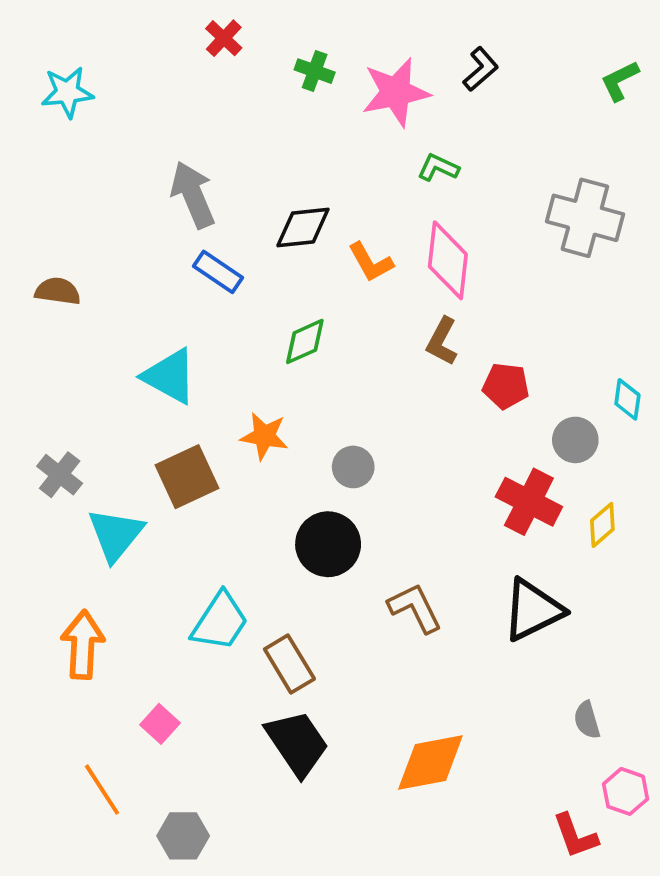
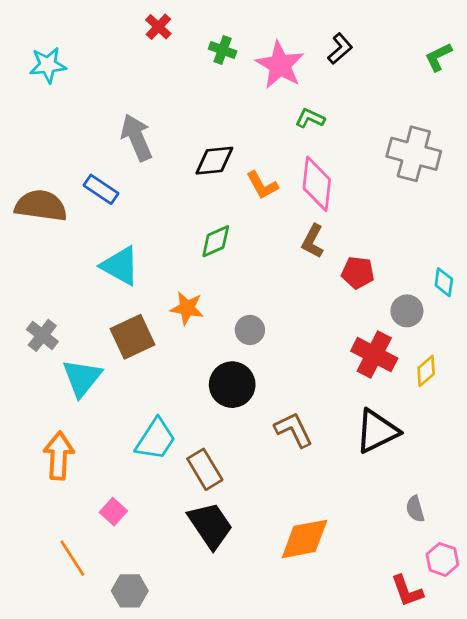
pink star: (396, 92) -> (280, 65), turned -30
blue rectangle: (218, 272) -> (101, 189), moved
brown semicircle: (58, 291) -> (41, 206), size x1.6

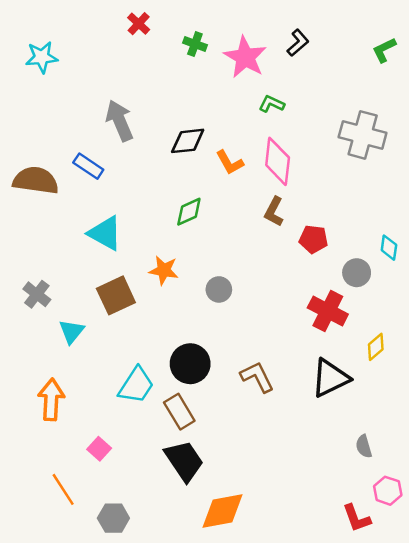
yellow diamond: (426, 371) -> (376, 347), moved
cyan triangle: (82, 378) -> (72, 331), size x0.7
black circle: (232, 385) -> (190, 364), moved
orange diamond: (305, 539) -> (222, 511), moved

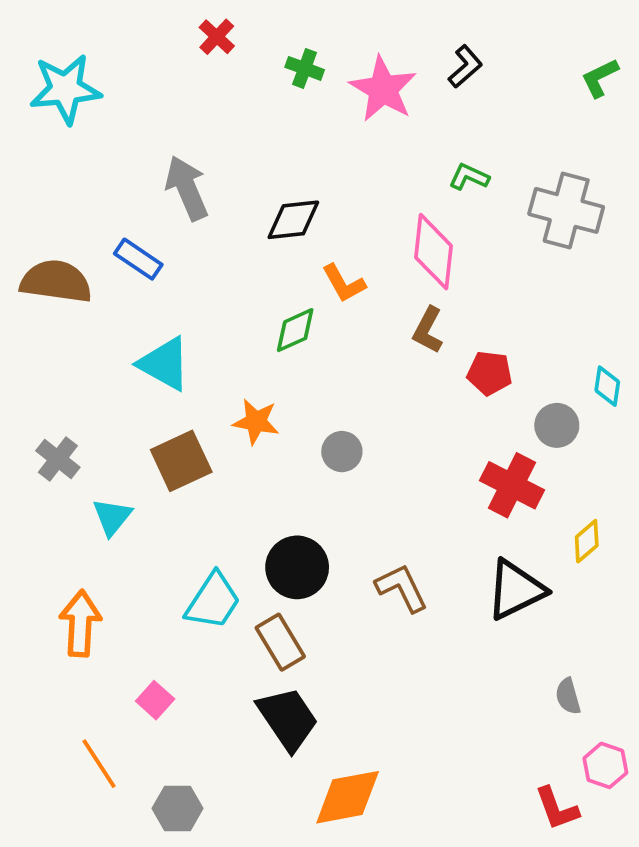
cyan star: (42, 57) -> (65, 89), size x1.4
green L-shape: (272, 104) -> (469, 177), moved
orange L-shape: (230, 163) -> (344, 283), moved

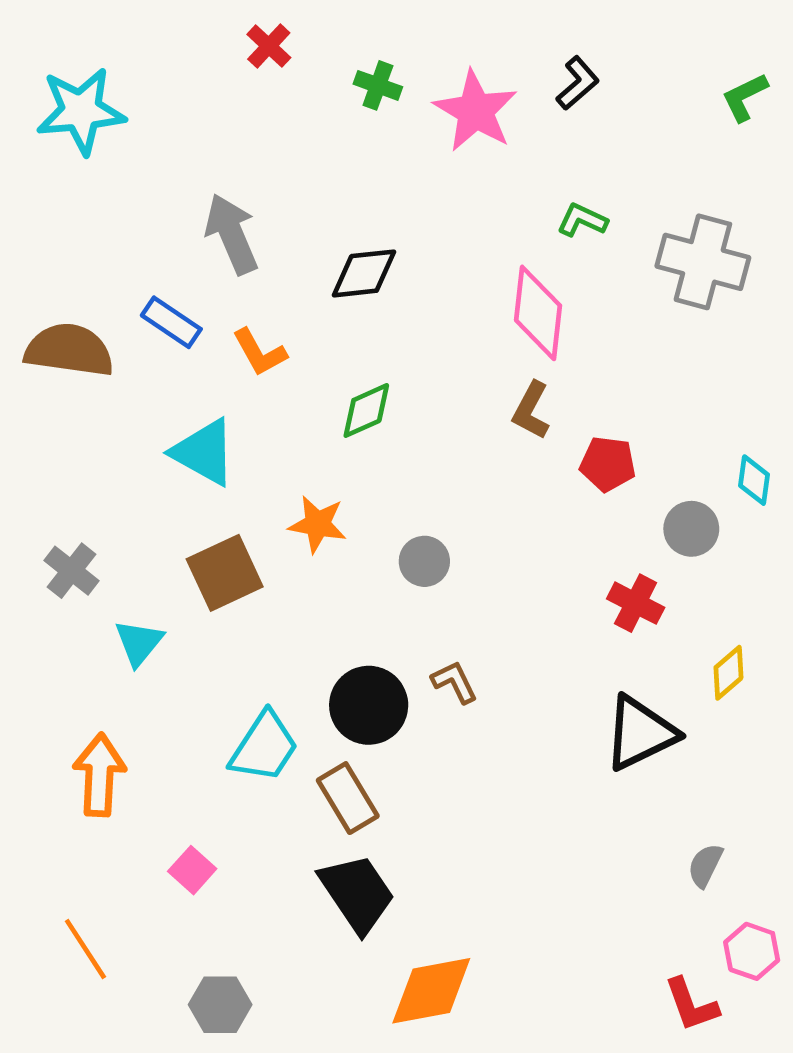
orange L-shape: (344, 283) -> (260, 352), moved
red cross: (512, 485) -> (636, 603), size x0.7
brown L-shape: (402, 588) -> (455, 682), moved, size x0.7
gray semicircle: (568, 696) -> (705, 865), turned 42
orange line: (99, 764) -> (85, 949), moved

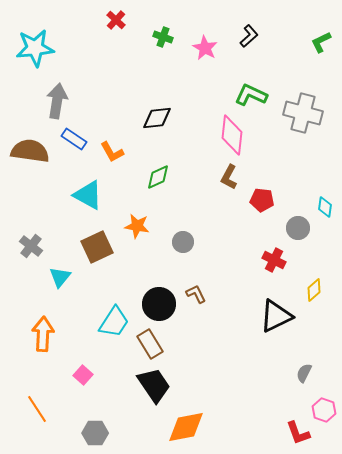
pink star: (475, 111) -> (205, 48), size x0.7
green L-shape: (582, 220) -> (251, 95), size x1.5
gray arrow: (232, 234) -> (57, 101), moved, turned 32

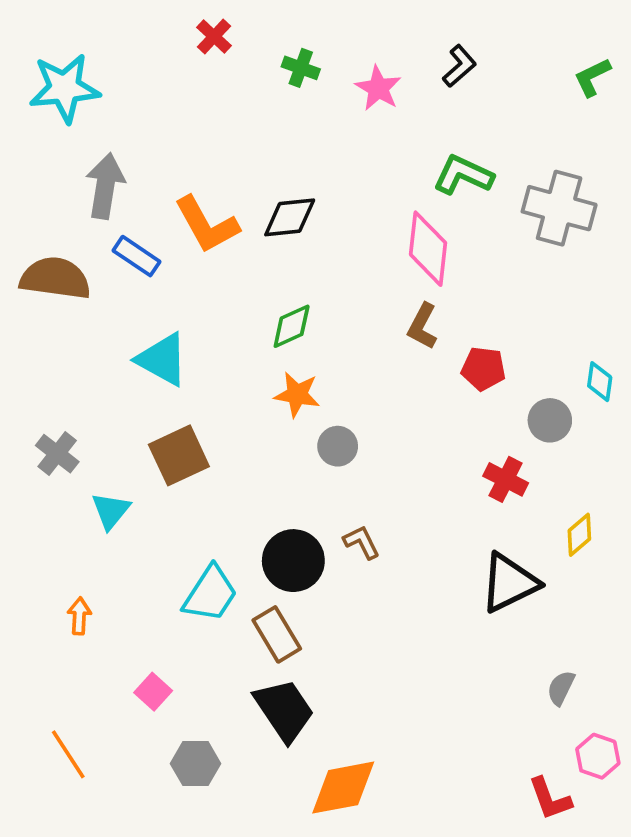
orange L-shape: (112, 152) -> (207, 225), moved, size x1.5
orange star: (137, 226) -> (297, 395), moved
orange arrow: (43, 334) -> (79, 616), size x0.6
gray hexagon: (95, 433) -> (196, 764), moved

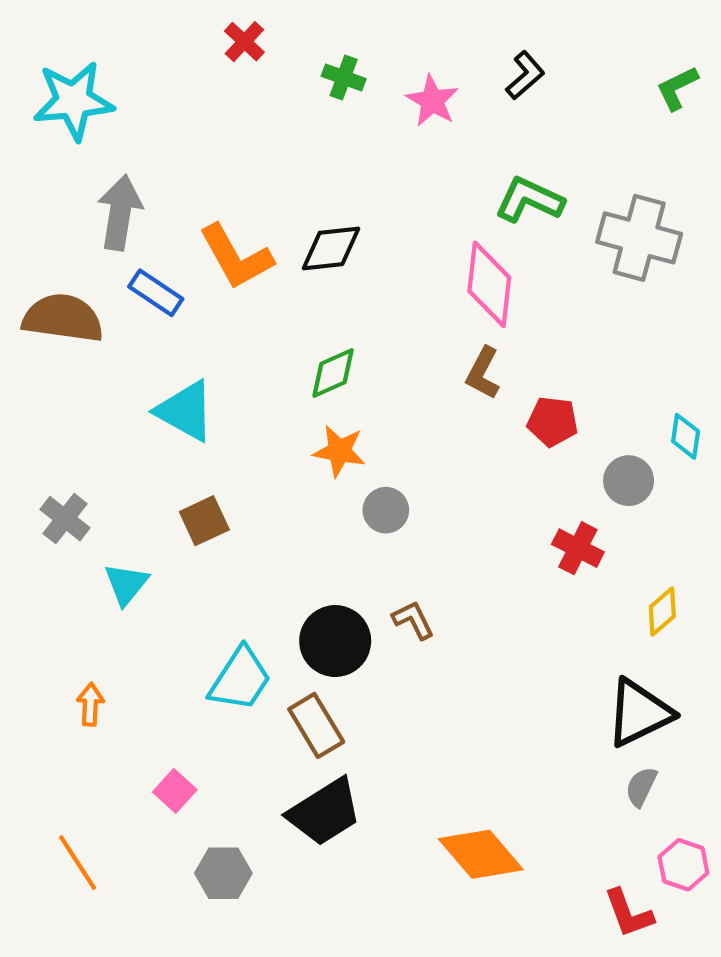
brown square: (179, 455) -> (204, 521), size x0.7
black triangle: (509, 583) -> (639, 713), moved
black trapezoid: (284, 710) -> (325, 812), turned 92
orange diamond: (343, 788) -> (481, 854), moved, turned 60

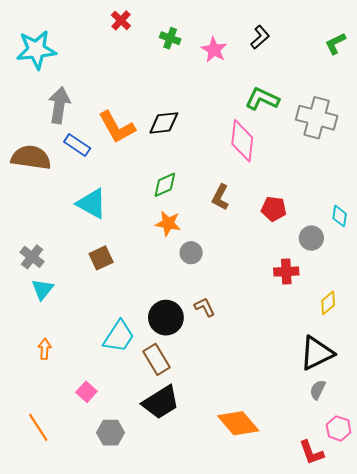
brown L-shape: (483, 373) -> (220, 197), moved
red cross: (578, 548) -> (286, 272), turned -30
cyan triangle: (126, 584) -> (42, 289), moved

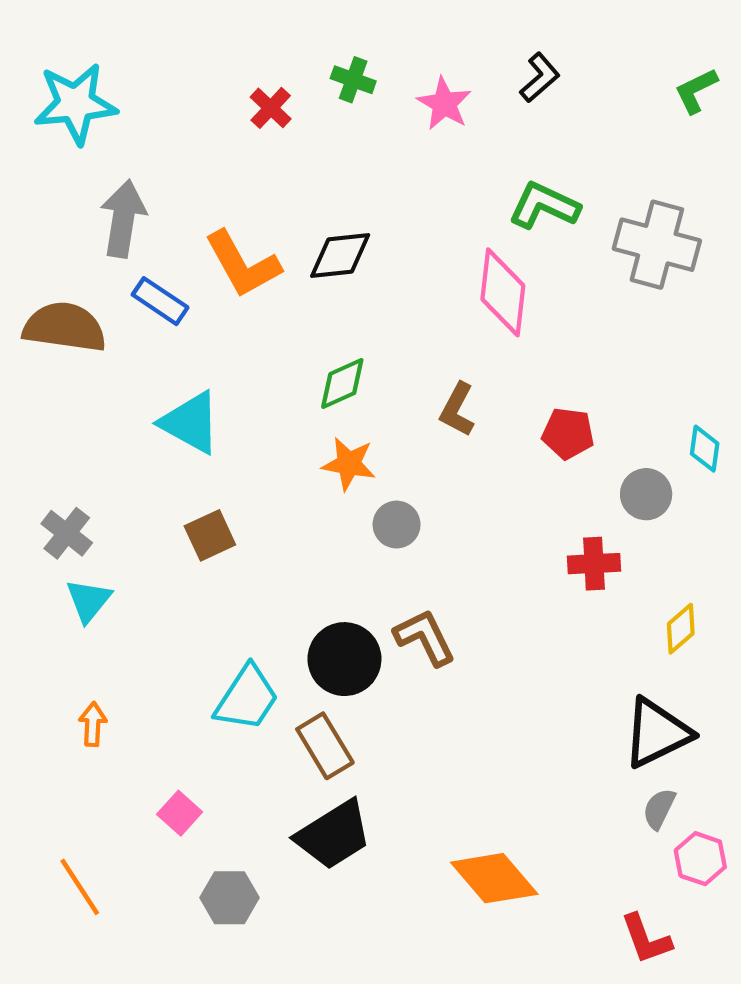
red cross: (121, 20) -> (271, 108), moved
brown L-shape: (205, 307) -> (425, 637), size x1.4
pink hexagon: (339, 428) -> (700, 859), moved

